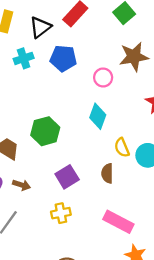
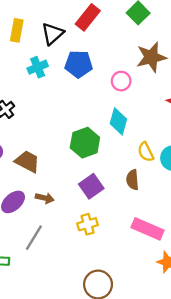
green hexagon: (45, 131) -> (85, 143), moved

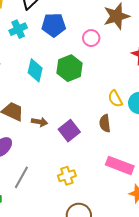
cyan diamond: (118, 121) -> (35, 70), moved
green hexagon: (85, 143) -> (69, 68), moved
brown arrow: (45, 198) -> (39, 122), moved
yellow cross: (88, 224) -> (67, 176), moved

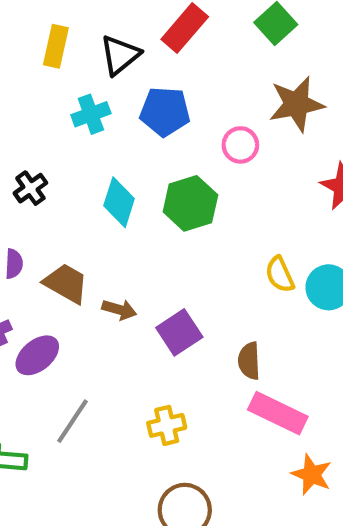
brown semicircle: (105, 123) -> (249, 361), moved

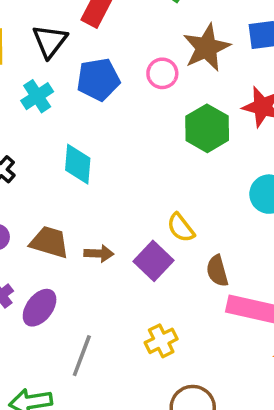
pink circle: (240, 145) -> (162, 73), moved
green hexagon: (190, 203) -> (207, 128), moved
yellow semicircle: (280, 274) -> (181, 228), moved

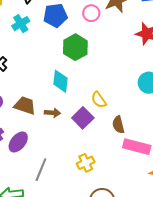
green hexagon: (207, 128) -> (75, 47), moved
cyan diamond: (78, 164) -> (60, 81), moved

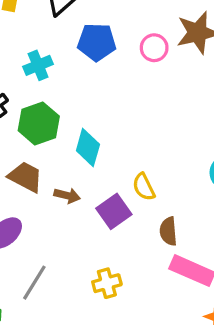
cyan cross: (21, 24) -> (38, 65), moved
green hexagon: (75, 47) -> (39, 123), moved

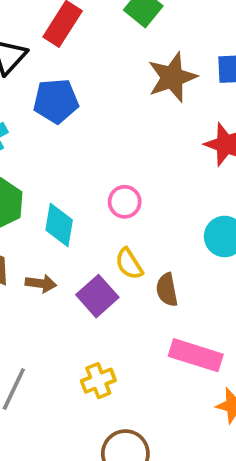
pink circle: (154, 48) -> (125, 202), moved
brown semicircle: (168, 231) -> (167, 290), moved

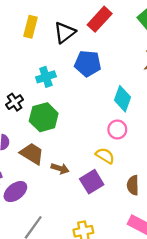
cyan diamond: (59, 225) -> (122, 99), moved
yellow semicircle: (129, 264) -> (105, 156), moved, turned 144

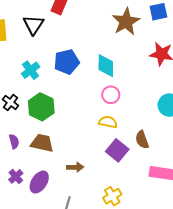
blue pentagon: (88, 64) -> (67, 62), moved
brown arrow: (60, 168) -> (75, 167), moved
purple square: (92, 182) -> (117, 150), moved

